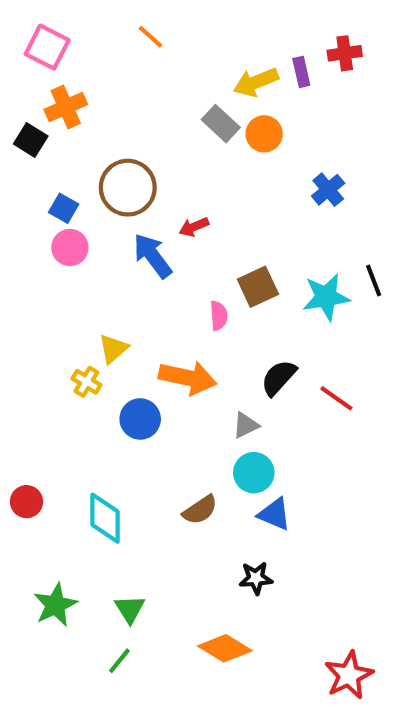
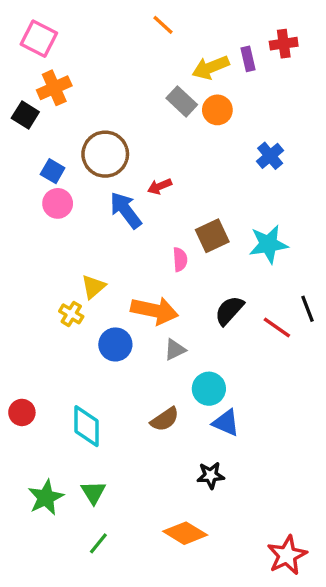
orange line: (150, 37) -> (163, 25), moved
black line: (374, 281) -> (307, 309), moved
gray triangle: (246, 425) -> (175, 350), moved
green triangle: (130, 609) -> (93, 492), moved

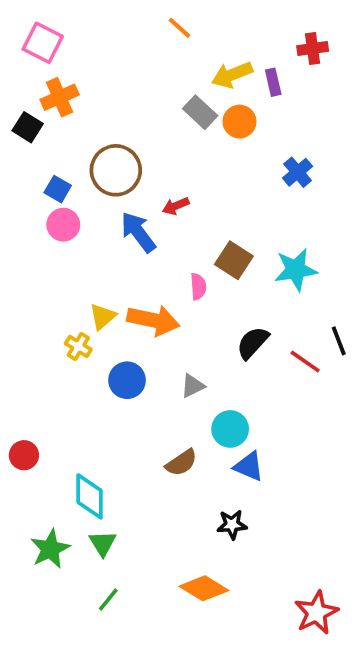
purple rectangle: (248, 59) -> (273, 82), moved
brown square: (212, 236) -> (234, 260), turned -32
orange arrow: (155, 310) -> (153, 320), moved
cyan diamond: (87, 426) -> (90, 496), moved

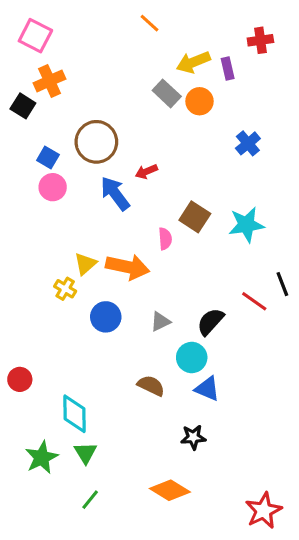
black semicircle: (253, 343) -> (210, 322), moved
brown semicircle: (181, 463) -> (151, 386), turned -120

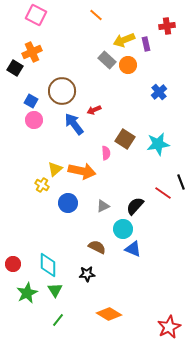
pink square: (35, 36) -> (36, 15), moved
red circle: (20, 379) -> (13, 264), moved
black star: (193, 437) -> (87, 274), moved

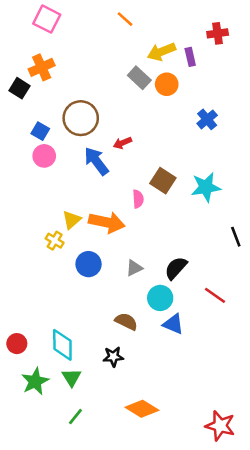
red line: (163, 193) -> (215, 295), moved
red star: (169, 327) -> (220, 426), turned -30

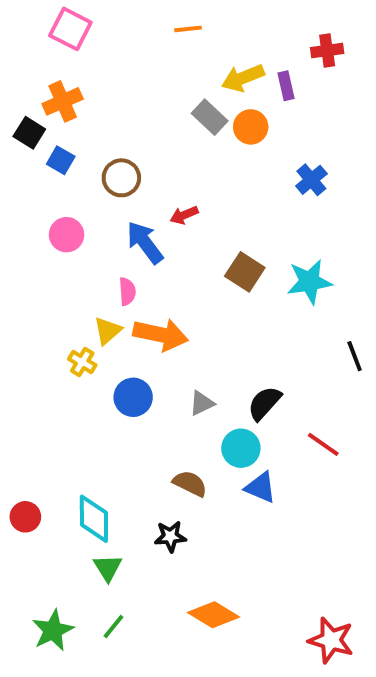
orange line: (125, 19) -> (188, 29), turned -48
brown circle: (81, 118) -> (121, 178), size x0.7
blue square: (40, 131) -> (61, 160), moved
pink semicircle: (138, 199) -> (127, 291), moved
green star: (35, 381) -> (53, 630), moved

